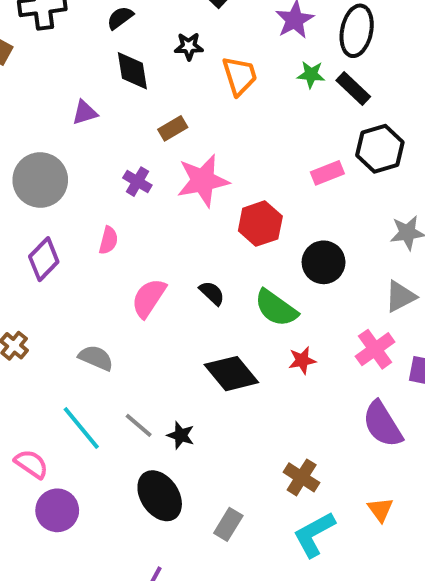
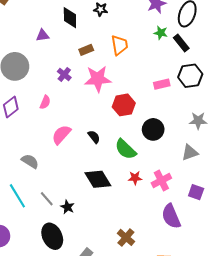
orange trapezoid: (240, 76) -> (120, 45), moved
pink cross: (375, 349) -> (161, 180), moved

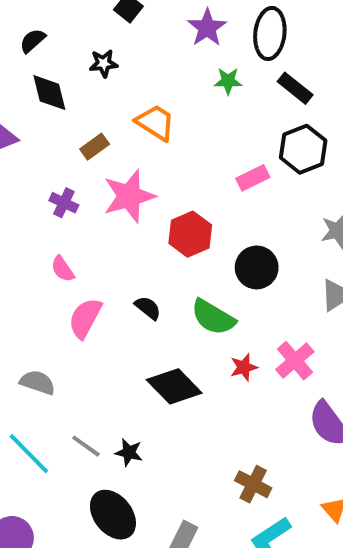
black rectangle: (181, 43) -> (295, 88), moved
orange trapezoid: (120, 45) -> (155, 123), turned -35
pink semicircle: (45, 102) -> (63, 269), moved, turned 136

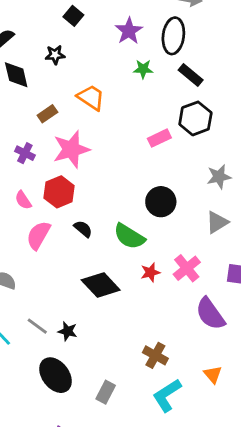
red hexagon: (190, 234) -> (59, 192), moved

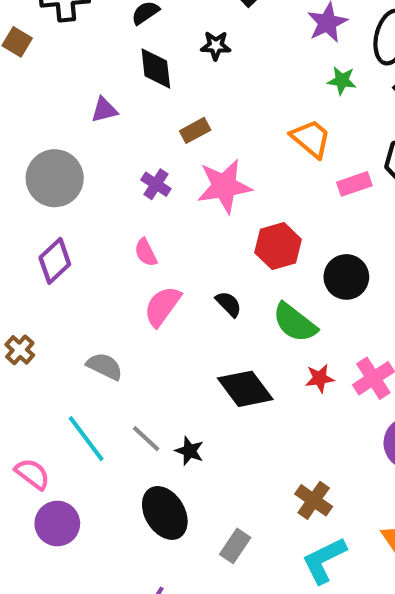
orange trapezoid: (91, 98) -> (311, 138), moved
red hexagon: (59, 192) -> (278, 246), moved

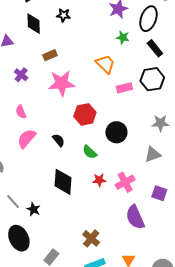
purple cross: (156, 184) -> (21, 75), moved
green semicircle: (295, 323) -> (90, 152), size x0.7
black diamond: (245, 389) -> (63, 182), turned 36

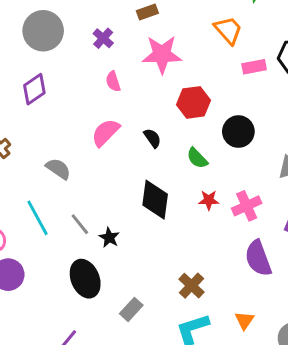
pink semicircle: (21, 112) -> (113, 81), moved

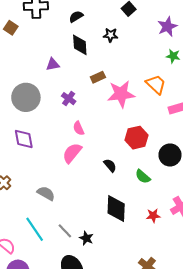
pink star: (162, 54) -> (121, 94), moved
purple diamond: (34, 89) -> (24, 139), turned -60
pink semicircle: (105, 133) -> (72, 153), moved
red star: (209, 200) -> (153, 216), moved

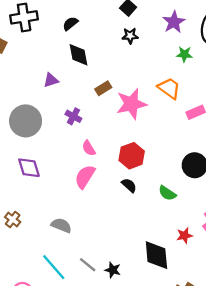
black star: (111, 35) -> (130, 36), moved
red hexagon: (136, 138) -> (132, 156), moved
black diamond: (116, 208) -> (156, 255), moved

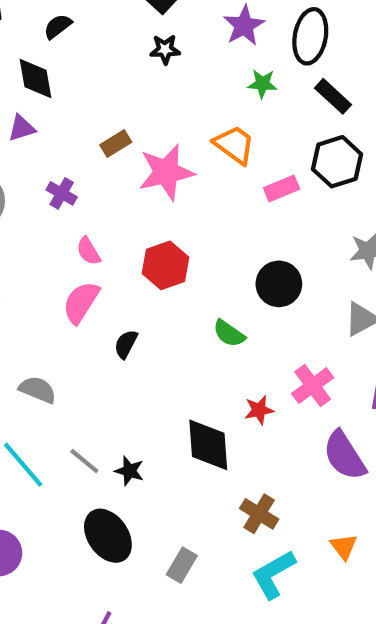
black diamond: (78, 55) -> (36, 79), moved
black semicircle: (129, 185) -> (126, 344), moved, turned -105

